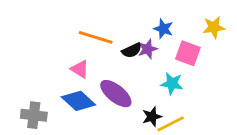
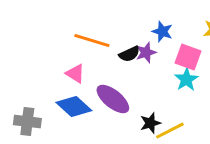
cyan star: (172, 84) -> (186, 80), moved, turned 30

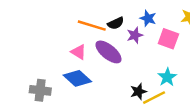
black semicircle: (129, 54) -> (116, 23), moved
cyan star: (186, 80) -> (167, 77), moved
purple ellipse: (113, 99) -> (108, 52), moved

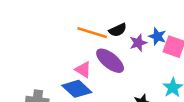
blue star: (148, 18) -> (157, 36), moved
pink triangle: (79, 52) -> (83, 70), moved

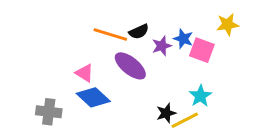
pink triangle: (83, 70) -> (85, 73), moved

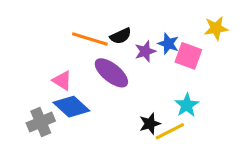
gray cross: (49, 112) -> (41, 122), moved, turned -30

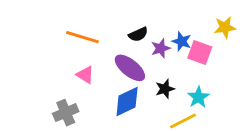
orange line: (90, 39) -> (82, 37), moved
blue diamond: (71, 107) -> (127, 101), moved, turned -68
black star: (150, 124) -> (165, 89), moved

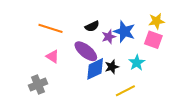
blue star: (182, 41) -> (124, 31), size x1.5
pink square: (200, 53) -> (153, 40), moved
cyan star: (198, 97) -> (137, 63), moved
blue diamond: (127, 101) -> (95, 69), moved

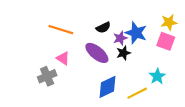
cyan star: (137, 63) -> (157, 76), moved
black star: (112, 67) -> (123, 53), moved
blue diamond: (95, 69) -> (107, 87), moved
gray cross: (38, 84) -> (47, 76), moved

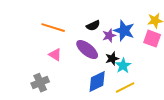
black star: (123, 53) -> (112, 59), moved
gray cross: (47, 76) -> (40, 83), moved
cyan star: (157, 76) -> (123, 66), moved

